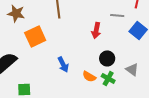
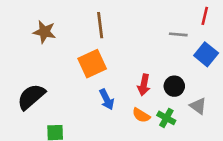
red arrow: (96, 30) -> (144, 85), moved
orange square: (35, 36) -> (92, 64), moved
black circle: (107, 58) -> (174, 86), moved

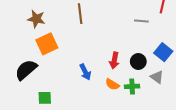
blue square: (206, 54) -> (163, 52), moved
orange square: (92, 64) -> (47, 44), moved
green cross: (166, 118) -> (132, 86), turned -32

